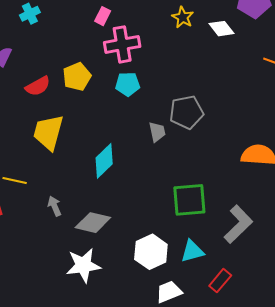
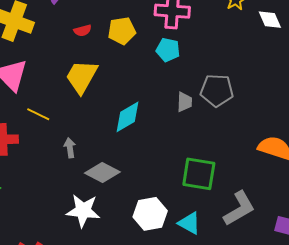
red semicircle: (38, 86) -> (83, 31), size x0.7
cyan triangle: (192, 251) -> (189, 223), turned 30

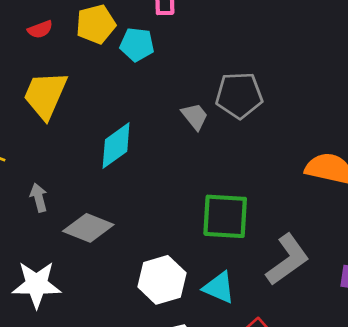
cyan pentagon: (168, 50) -> (137, 44), moved
gray trapezoid: (184, 102) -> (195, 116), turned -35
white star: (83, 211) -> (36, 284), moved

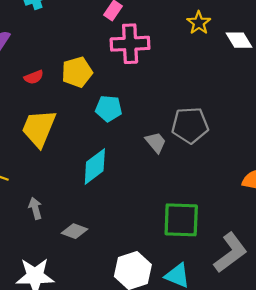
cyan pentagon: (137, 44) -> (109, 108), moved
gray diamond: (88, 228) -> (75, 231), size x0.7

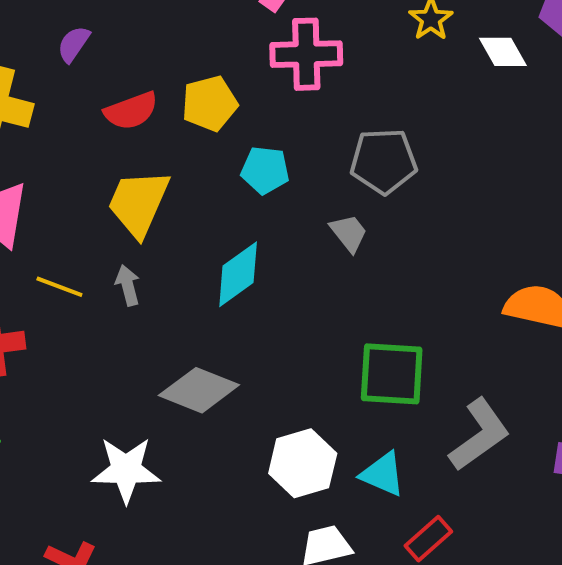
red semicircle: (34, 77) -> (131, 111), size x1.5
gray pentagon: (190, 125) -> (384, 161), moved
gray arrow: (35, 208) -> (128, 285), moved
gray diamond: (75, 231) -> (199, 390), size x1.6

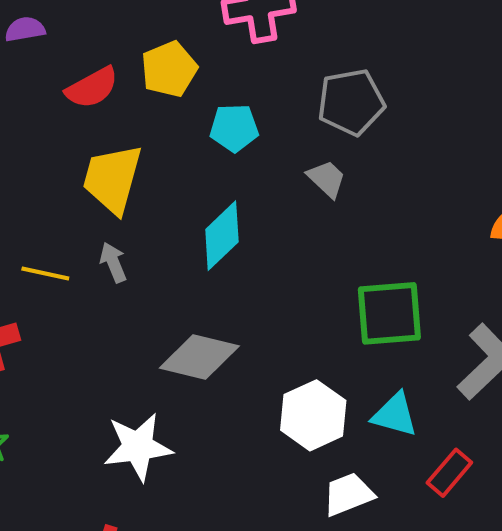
purple semicircle: (74, 44) -> (25, 29), turned 54

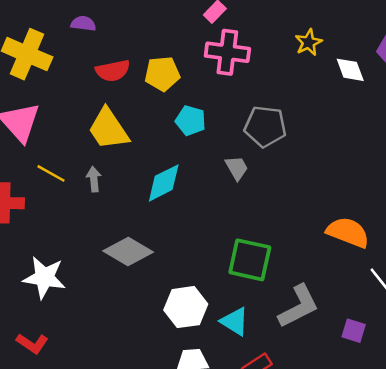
yellow trapezoid: (112, 179) -> (108, 129), turned -66
white star: (138, 447) -> (44, 277), moved

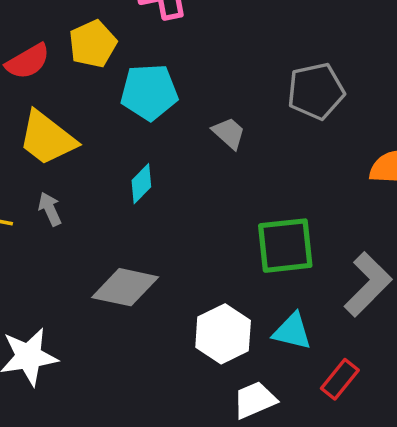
cyan pentagon: (191, 121) -> (149, 92), size x1.4
gray pentagon: (265, 126) -> (316, 91), moved
cyan diamond: (164, 183) -> (141, 184), size x0.7

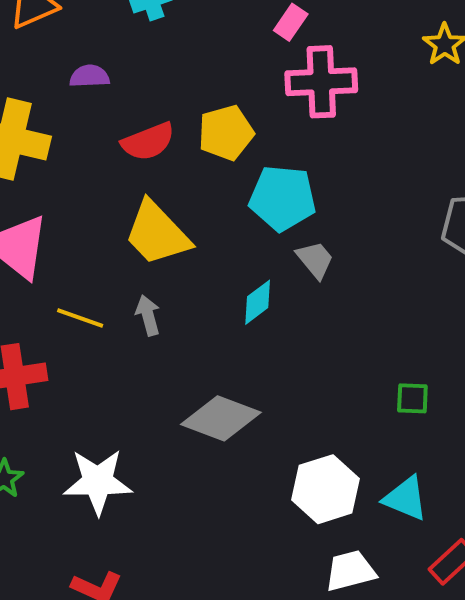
gray trapezoid: (229, 133) -> (315, 260), moved
green square: (285, 246) -> (412, 398), size x0.5

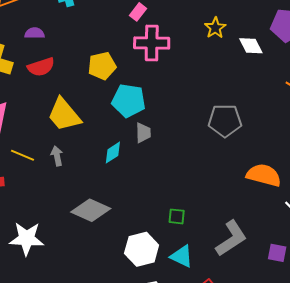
red semicircle: (148, 142) -> (41, 67), moved
gray trapezoid: (315, 260) -> (143, 133), turned 35
green square: (412, 398) -> (177, 216), moved

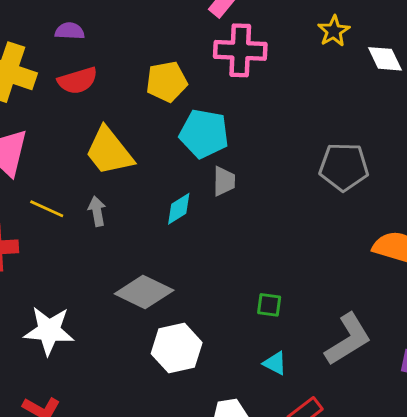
white hexagon: (142, 249) -> (177, 348), moved
cyan triangle: (182, 256) -> (275, 363), size x0.7

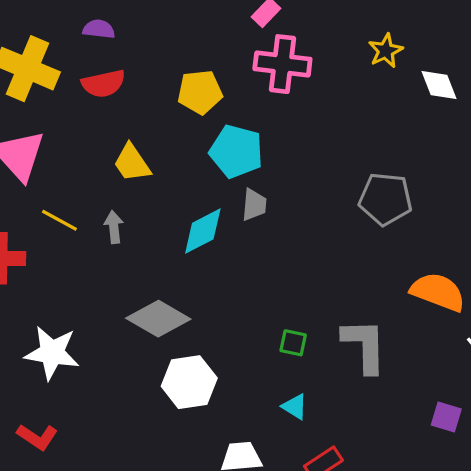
yellow trapezoid: (109, 151) -> (132, 163), size x0.7
cyan diamond: (179, 209) -> (203, 231), size x1.4
gray L-shape: (348, 339) -> (364, 346), moved, turned -64

